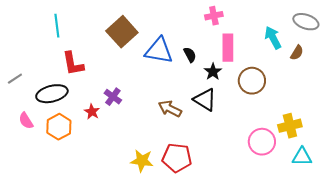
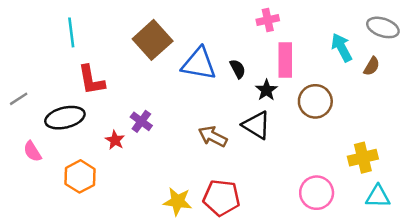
orange hexagon: (59, 127) -> (80, 176), moved
pink circle: (262, 142) -> (317, 193), moved

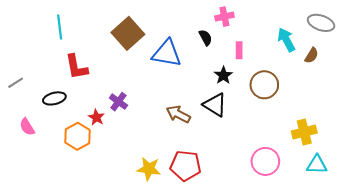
pink rectangle: (285, 60) -> (239, 50), size x0.6
black semicircle: (238, 69) -> (206, 38), moved
black ellipse: (65, 118) -> (54, 98), size x0.7
orange hexagon: (80, 176) -> (78, 136), moved

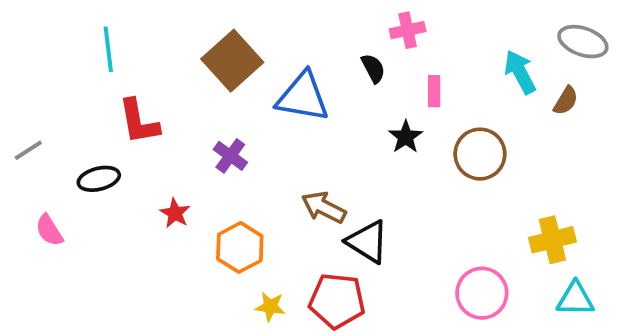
purple cross: (118, 102) -> (230, 156), moved
black triangle: (215, 105) -> (368, 242), moved
orange hexagon: (78, 136) -> (240, 247), moved
yellow star: (149, 169) -> (270, 307), size x0.7

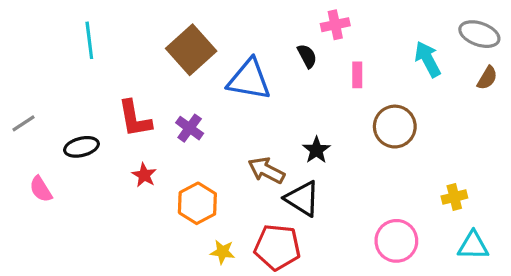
brown semicircle: (566, 101) -> (487, 78), moved
red L-shape: (139, 122) -> (135, 119), moved
black star: (406, 137) -> (316, 150), moved
yellow cross: (552, 240) -> (454, 197), size x0.7

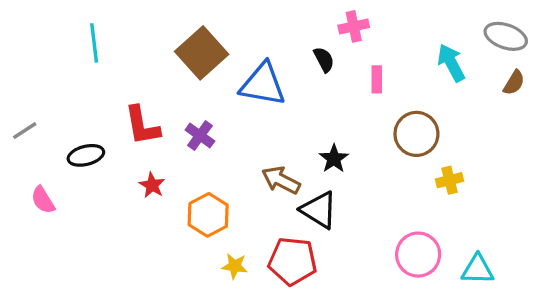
yellow cross: (454, 197) -> (450, 180), moved
cyan triangle: (473, 246) -> (478, 269), moved

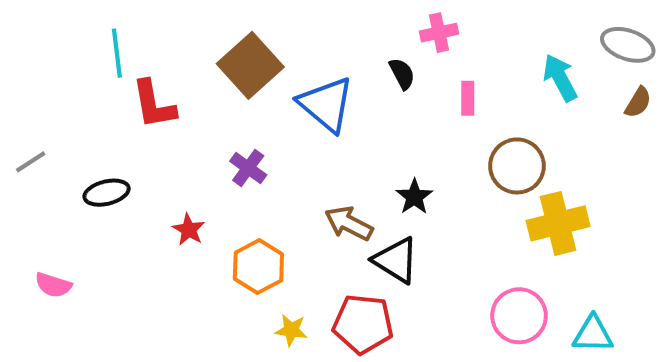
blue triangle: (263, 84) -> (326, 104), turned 30
red L-shape: (142, 126) -> (154, 104), moved
yellow cross: (450, 180) -> (558, 223), size x1.8
pink semicircle: (43, 200) -> (53, 285), moved, turned -40

